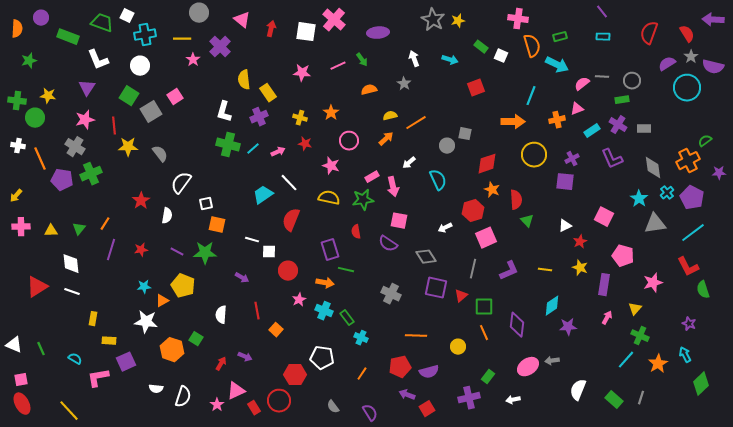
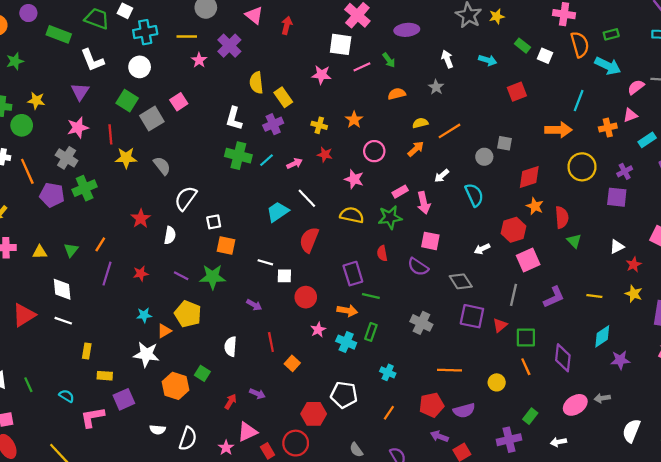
white square: (306, 32) -> (341, 44), moved
green rectangle: (347, 318) -> (371, 332), moved, turned 56

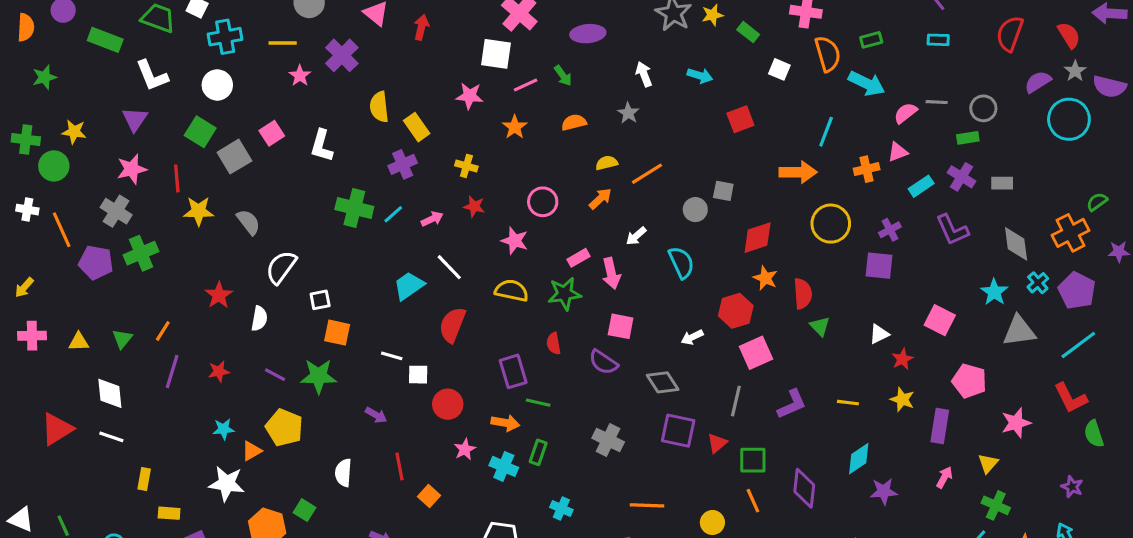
green rectangle: (522, 46) -> (748, 32), moved
white L-shape: (234, 119) -> (322, 146), moved
orange star: (354, 120) -> (515, 127), moved

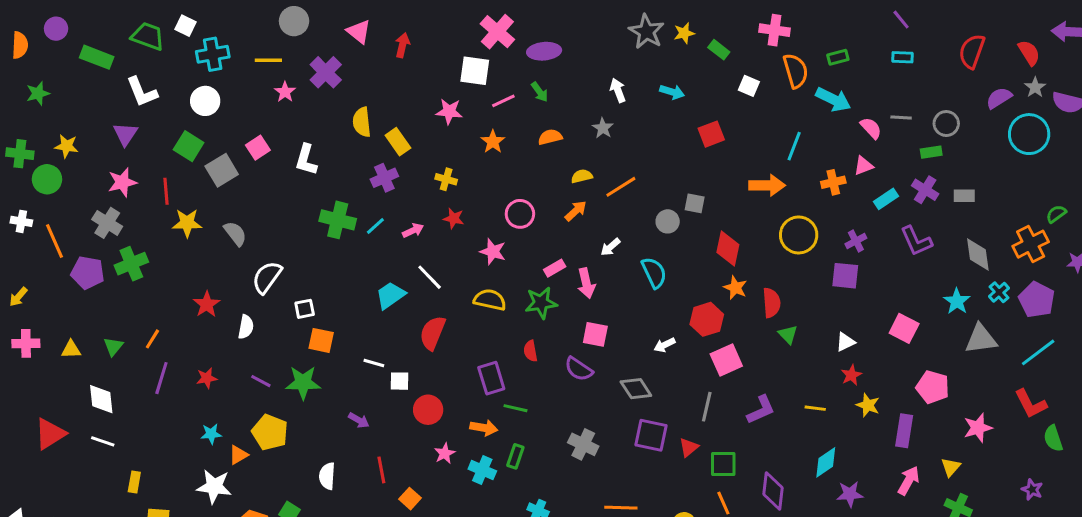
purple ellipse: (588, 34) -> (544, 51), moved
pink semicircle: (905, 113) -> (871, 128), turned 85
red diamond: (758, 238) -> (728, 249), turned -60
red star: (902, 359) -> (851, 375), moved
pink arrow: (944, 477) -> (909, 481), size x1.4

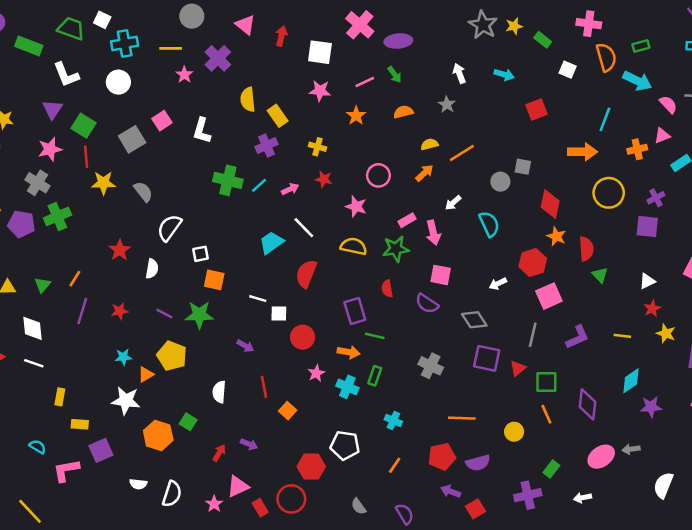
white square: (475, 71) -> (320, 52), moved
green square: (189, 146) -> (84, 126), moved

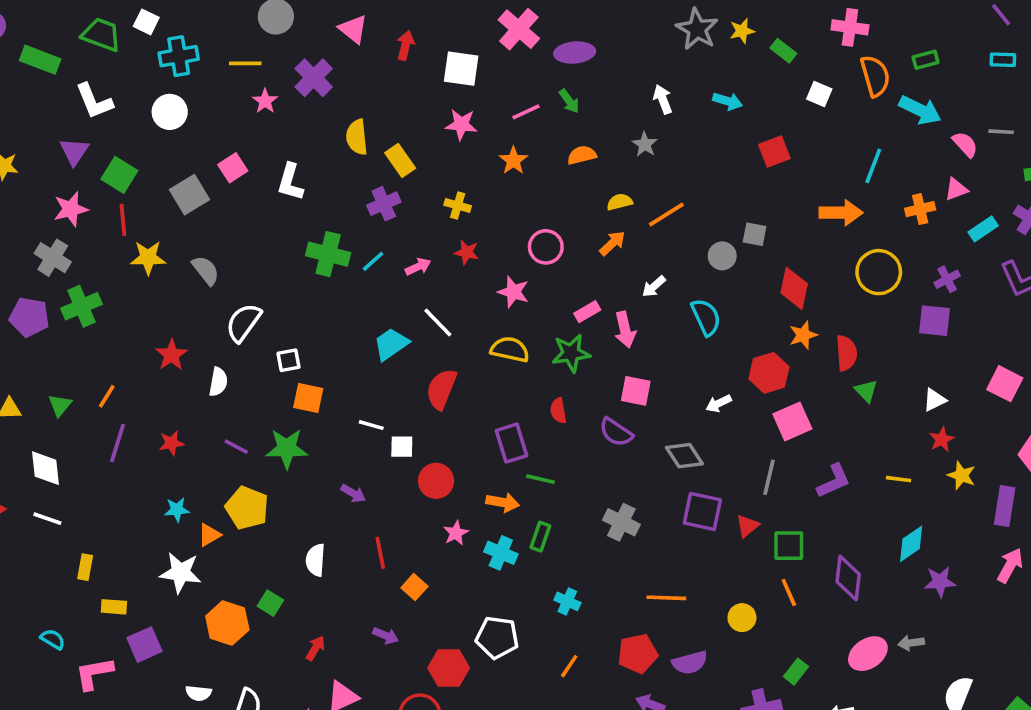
orange star: (556, 236) -> (803, 335), turned 30
purple arrow: (249, 444) -> (386, 636), moved

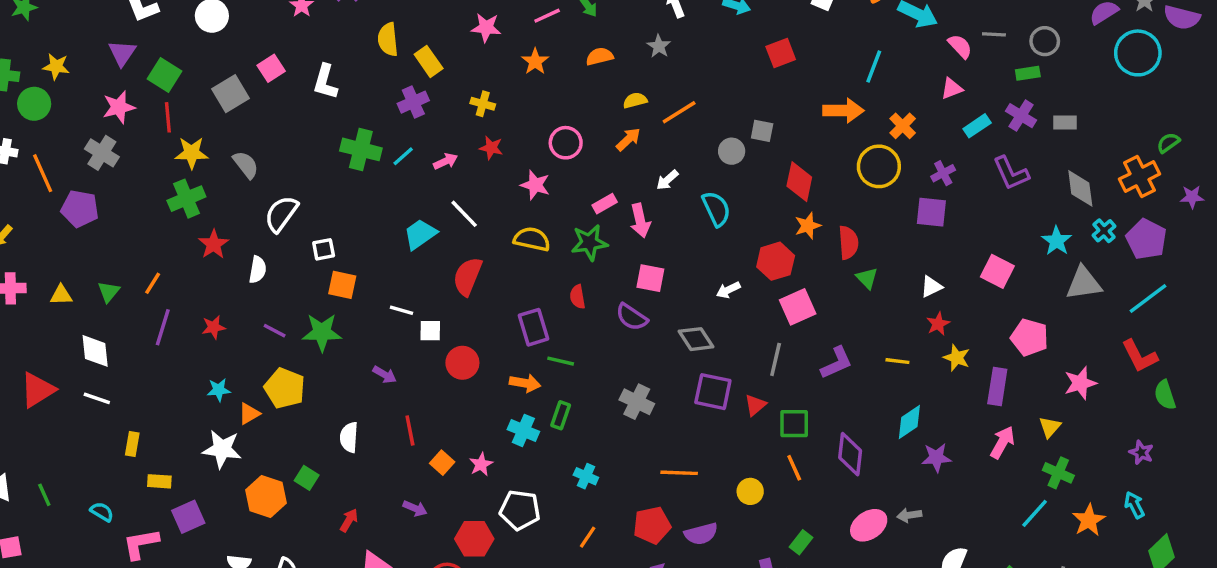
orange cross: (920, 209) -> (903, 126), moved, turned -32
green cross: (82, 306) -> (186, 199), moved
pink star: (456, 533) -> (481, 464), moved

